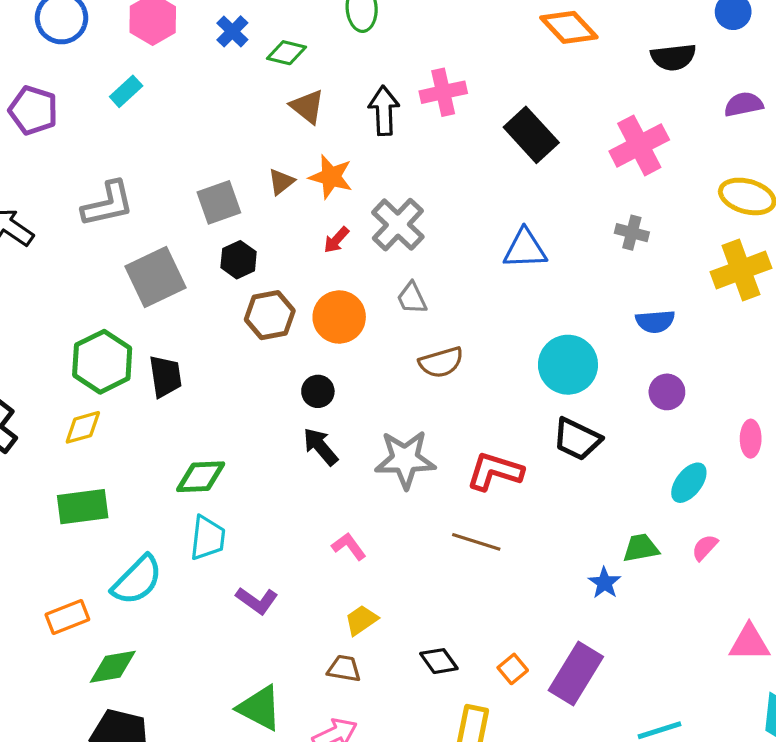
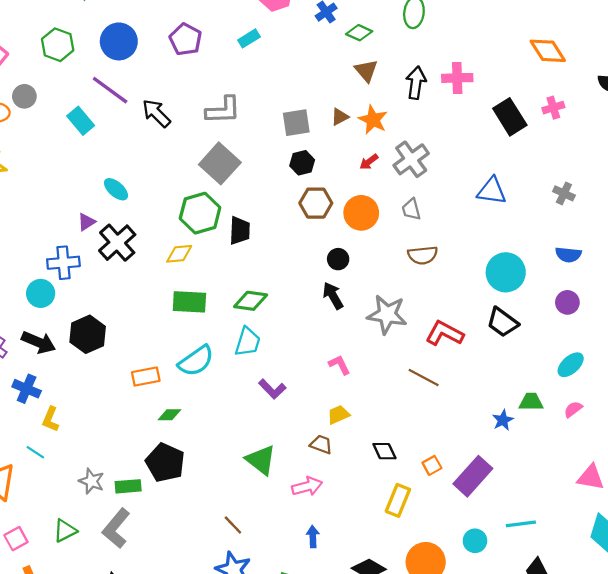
pink cross: (639, 145) -> (553, 108), moved, size x0.6
gray square: (155, 277) -> (220, 163), moved, turned -33
green rectangle: (83, 507) -> (189, 302), moved
green diamond: (113, 667) -> (169, 415), size x0.7

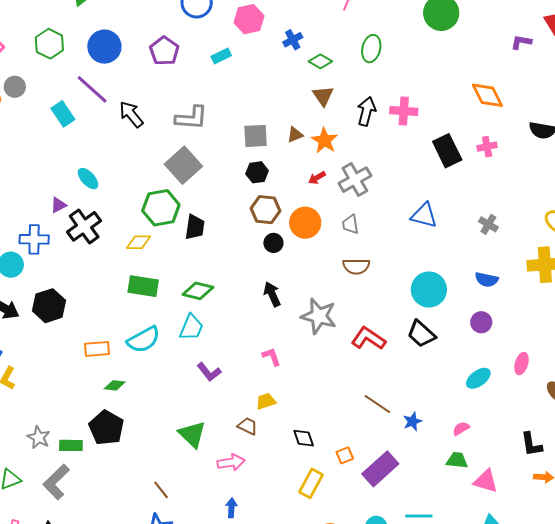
black circle: (338, 259) -> (273, 243), moved
brown line: (424, 377) -> (377, 404), moved
green trapezoid: (531, 402) -> (457, 460), moved
pink semicircle: (573, 409) -> (461, 429), moved

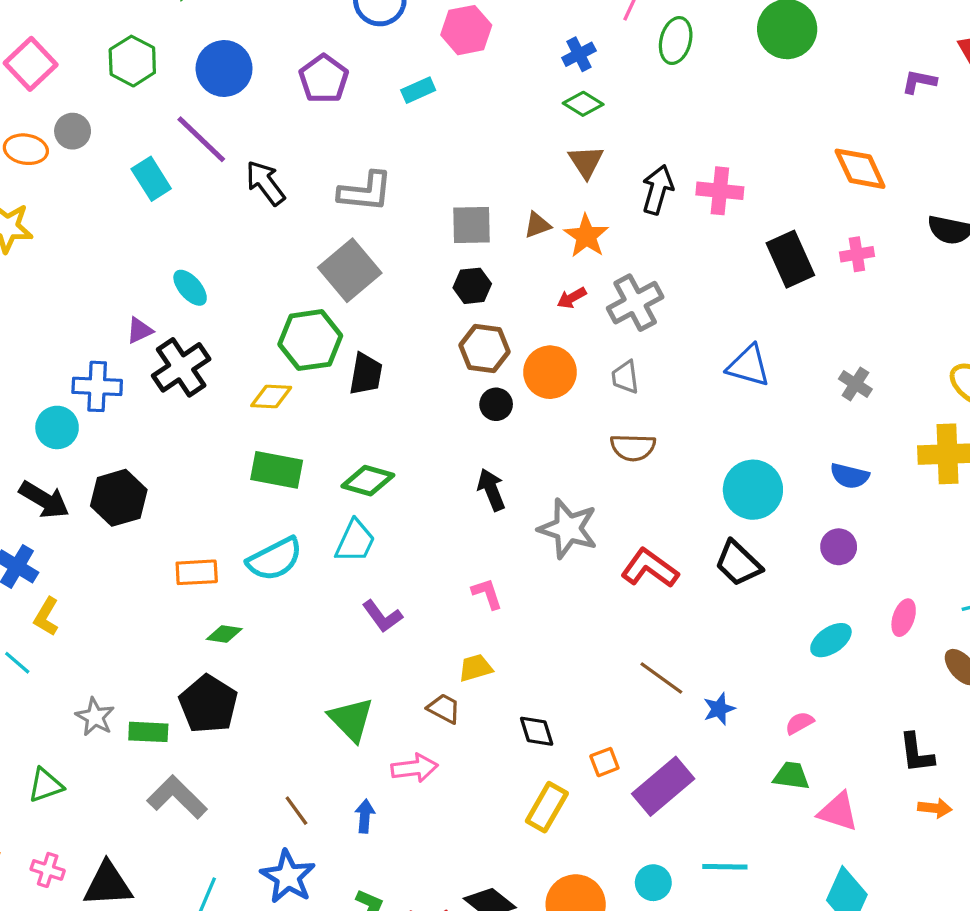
blue cross: (293, 40) -> (579, 54), moved
green ellipse: (371, 49) -> (676, 41), moved
gray L-shape: (56, 482) -> (177, 797), moved, turned 87
blue arrow: (231, 508) -> (365, 816), moved

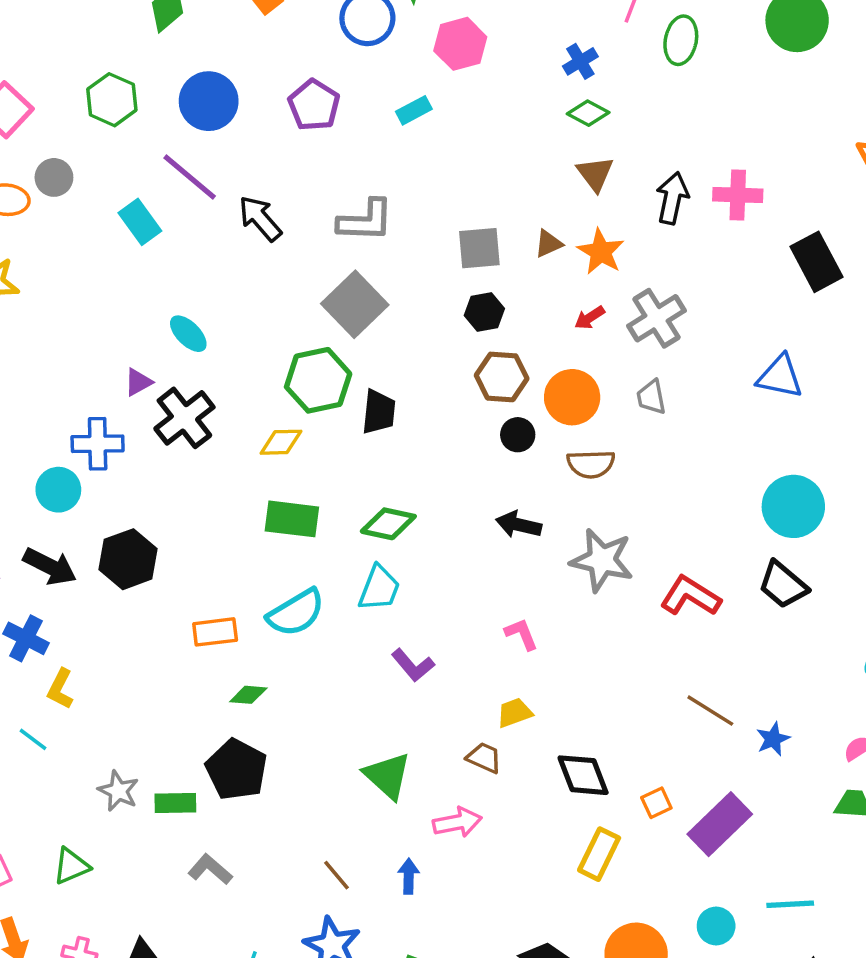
brown semicircle: (633, 447) -> (591, 464), moved
black arrow: (491, 490) -> (519, 525), turned -51
black diamond: (537, 731) -> (583, 775), size x1.4
gray L-shape: (177, 797) -> (210, 869), size x0.7

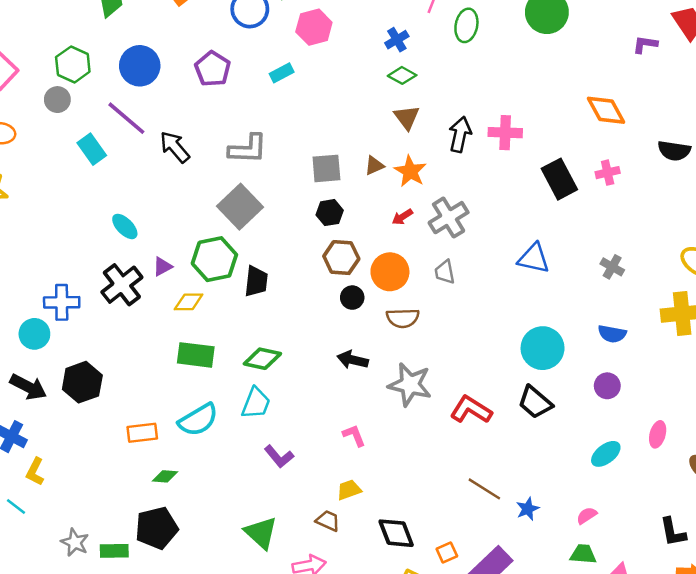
gray circle: (54, 177) -> (57, 100), moved
purple triangle: (138, 382) -> (163, 267), moved
black pentagon: (236, 770) -> (157, 528), turned 30

